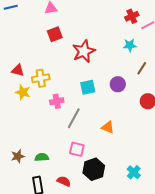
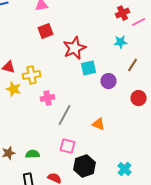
cyan square: (88, 87) -> (88, 68), moved

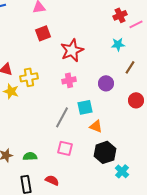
cyan square: (88, 68) -> (85, 107), moved
pink cross: (48, 98) -> (69, 80), moved
black hexagon: (84, 166) -> (105, 152), moved

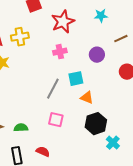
cyan star: (118, 44) -> (101, 16), moved
brown line: (130, 67) -> (121, 39), turned 32
yellow cross: (29, 77) -> (20, 37), moved

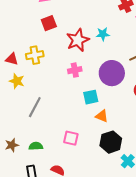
cyan star: (101, 16) -> (103, 34), moved
purple circle: (97, 55) -> (112, 73), size x1.6
gray line: (53, 89) -> (35, 107), moved

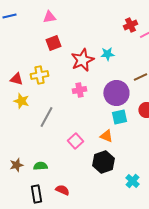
cyan square: (91, 97) -> (119, 117), moved
gray line: (35, 107) -> (46, 117), moved
pink square: (71, 138) -> (75, 141), moved, turned 35
black hexagon: (111, 142) -> (103, 162), moved

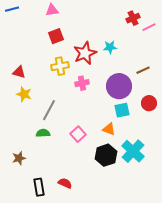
yellow cross: (39, 75) -> (60, 66), moved
green semicircle: (40, 166) -> (43, 133), moved
cyan cross: (132, 181) -> (133, 151), moved, size x1.6

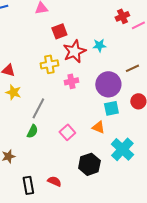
red square: (56, 36) -> (59, 31), moved
green semicircle: (43, 133) -> (32, 131), turned 120
black hexagon: (106, 155) -> (89, 164), moved

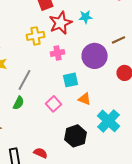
cyan square: (111, 108) -> (71, 80), moved

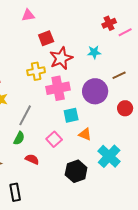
cyan star: (86, 17) -> (94, 52), moved
pink cross: (58, 53) -> (58, 88), size x1.6
red semicircle: (41, 153) -> (32, 159), moved

